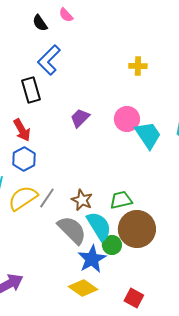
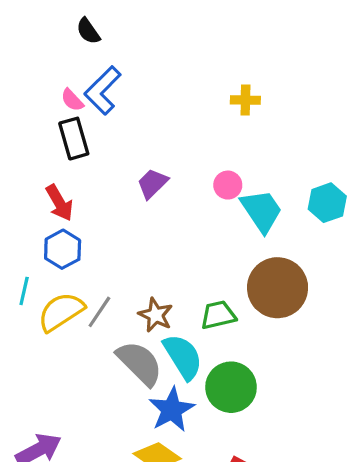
pink semicircle: (66, 15) -> (72, 100), moved
pink circle: (127, 119) -> (228, 185), size x0.7
brown circle: (137, 229) -> (278, 288), moved
green circle: (112, 245) -> (231, 387), moved, size x1.6

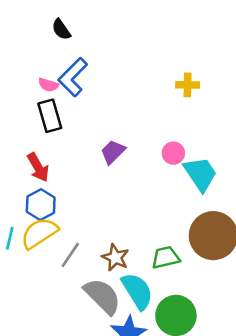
pink semicircle: (72, 100) -> (48, 85), turned -30
yellow semicircle: (61, 312) -> (39, 233), moved

